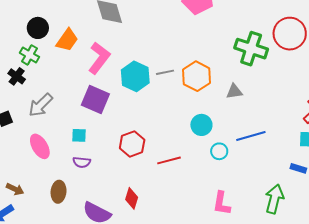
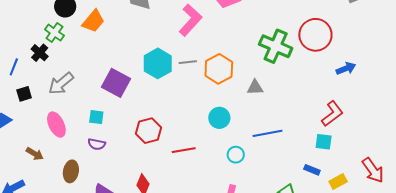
pink L-shape: (99, 58) -> (190, 20), moved
cyan circle: (219, 151) -> (236, 155), moved
brown arrow: (15, 189) -> (35, 154), moved

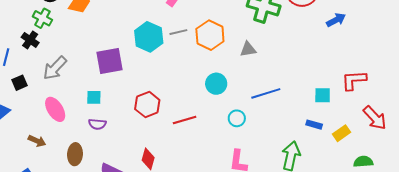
purple square: (116, 83) -> (109, 61), turned -32
red L-shape: (332, 114) -> (354, 80), moved, turned -140

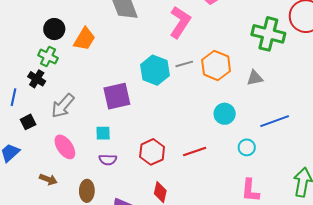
red hexagon: (147, 105) -> (152, 152), moved

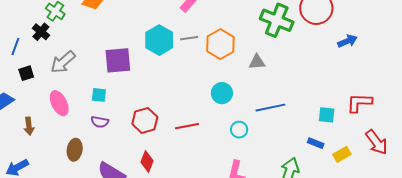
brown arrow: (48, 179) -> (29, 126), moved, turned 54

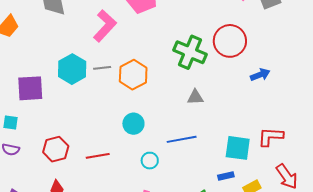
gray triangle: (257, 62) -> (195, 97), moved
cyan square: (327, 115) -> (238, 148), size x1.5
blue rectangle: (316, 143) -> (226, 176), turned -35

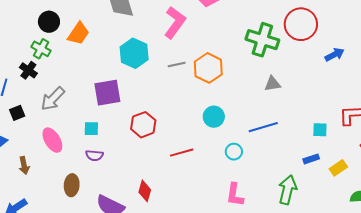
cyan hexagon: (72, 69) -> (134, 53), moved
cyan square: (238, 148) -> (320, 130), size x0.6
red hexagon: (56, 149) -> (143, 125), moved

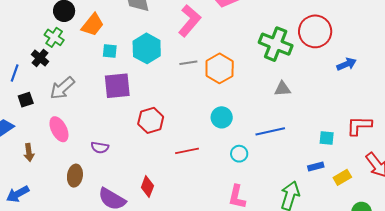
cyan square: (91, 129) -> (110, 51), moved

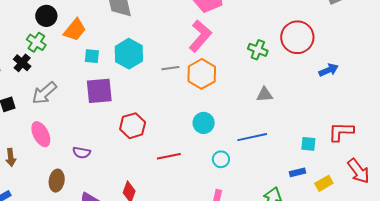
pink L-shape: (190, 21) -> (200, 36), moved
green cross: (276, 44) -> (258, 50), size x0.6

